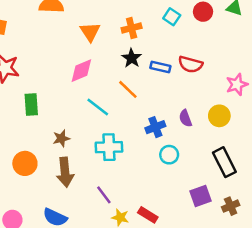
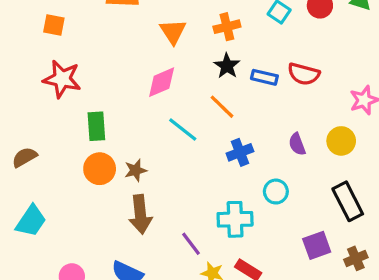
blue cross: (155, 127) -> (240, 152), moved
cyan cross: (109, 147) -> (235, 219), moved
orange circle: (25, 163) -> (100, 169), moved

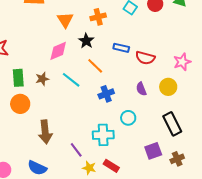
black star: (227, 66) -> (86, 41), moved
red semicircle: (304, 74) -> (145, 58), moved
brown star: (135, 170) -> (42, 79), moved

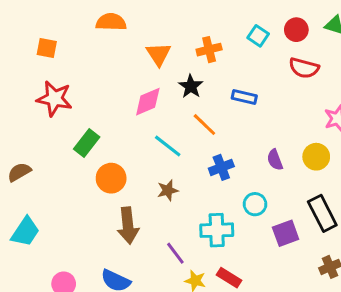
red semicircle: (145, 58) -> (304, 68), moved
green rectangle: (18, 78) -> (87, 143), turned 42
brown star: (42, 79) -> (168, 190), moved
orange circle: (20, 104) -> (111, 178), moved
purple square: (153, 151) -> (286, 233), moved

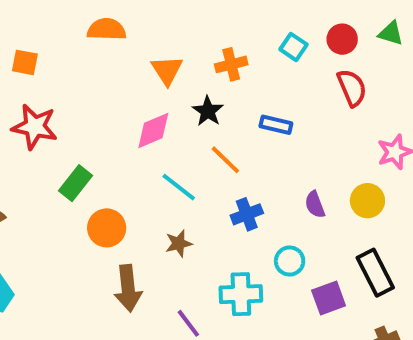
red semicircle: (304, 68) -> (352, 88), turned -128

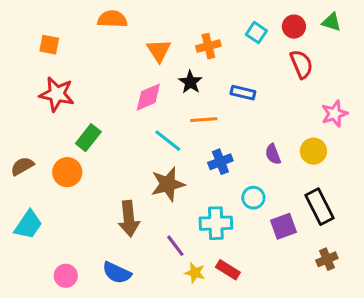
orange line: (225, 160) -> (204, 120), turned -48
orange circle: (107, 228) -> (67, 172), moved
brown star: (179, 243) -> (168, 184), size x1.6

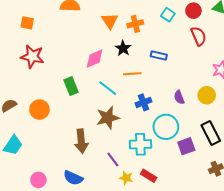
orange triangle: (159, 51) -> (110, 21), moved
green rectangle: (88, 138) -> (71, 86), moved, turned -60
cyan circle: (253, 198) -> (166, 127), size x1.6

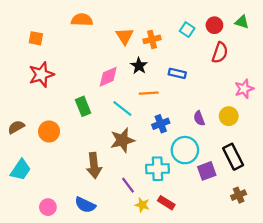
red semicircle: (199, 36) -> (220, 53), turned 42
red star: (32, 57) -> (41, 75), turned -30

